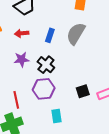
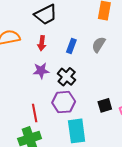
red arrow: (22, 33) -> (42, 43), turned -80
gray semicircle: (76, 34) -> (99, 45), size x0.7
cyan rectangle: (57, 116) -> (77, 131), size x1.6

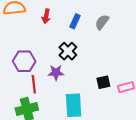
purple star: (41, 71) -> (56, 73), moved
purple hexagon: (64, 102) -> (24, 61), moved

